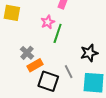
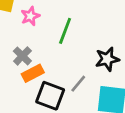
pink star: (48, 22) -> (30, 16), moved
gray line: (69, 72) -> (78, 84), turned 64

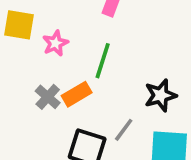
orange rectangle: (33, 73) -> (77, 94), moved

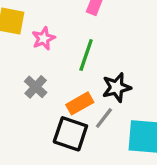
orange rectangle: (77, 94) -> (80, 103), moved
black star: (161, 95) -> (117, 87), moved

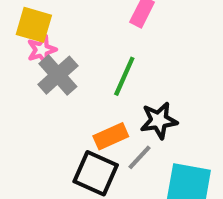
pink star: (43, 38) -> (42, 50), moved
gray cross: (36, 87) -> (58, 75), moved, size x1.4

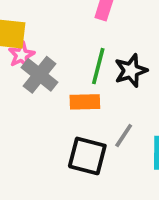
black star: (159, 120) -> (131, 71), moved
orange rectangle: (111, 136) -> (85, 102), moved, turned 32

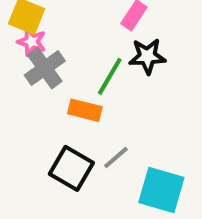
pink star: (22, 55) -> (32, 42), turned 30
black star: (131, 71) -> (147, 56), moved

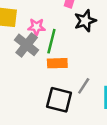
pink star: (32, 42) -> (36, 27), moved
green line: (110, 76) -> (51, 41), moved

